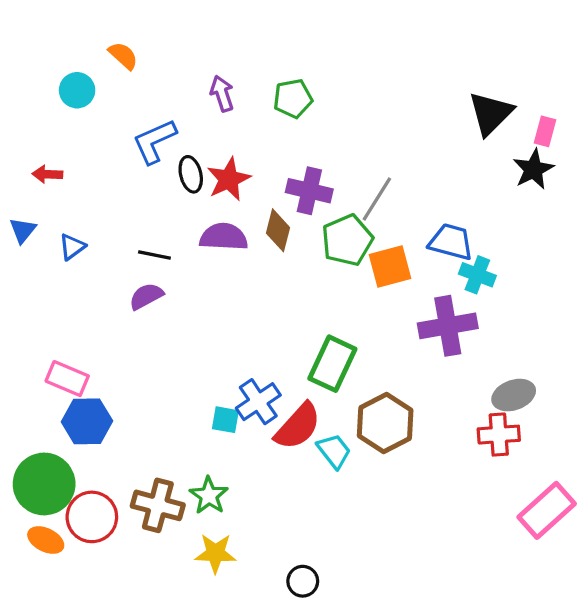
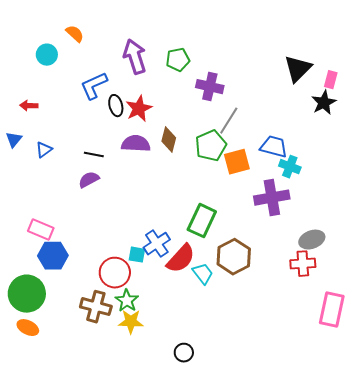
purple arrow: (222, 94) -> (135, 57), size x1.6
purple cross: (309, 191) -> (210, 87), moved
pink rectangle: (547, 510) -> (332, 310), turned -36
red circle: (92, 517) -> (115, 273), moved
yellow star: (215, 553) -> (131, 322), moved

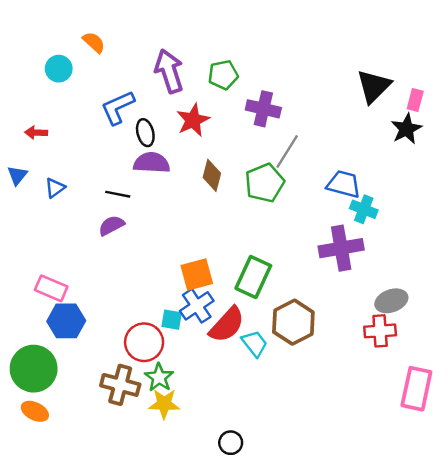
red star: (139, 109) -> (193, 120), moved
purple semicircle: (136, 144) -> (152, 163), moved
orange square: (237, 162) -> (197, 274), moved

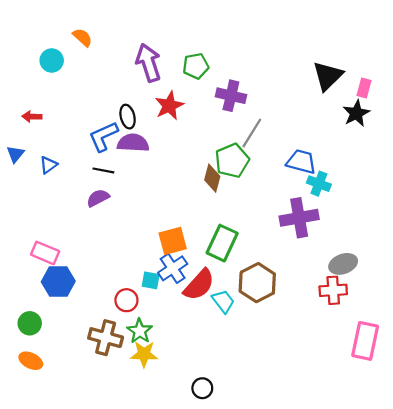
blue L-shape: (118, 108) -> (103, 136), moved
brown diamond: (212, 175) -> (212, 178), moved
red circle: (144, 342) -> (126, 300), size x0.7
green circle: (34, 369) -> (30, 323), size x0.6

